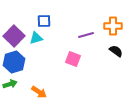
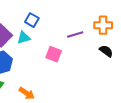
blue square: (44, 21) -> (32, 20), turned 32
pink square: (73, 59) -> (54, 54), moved

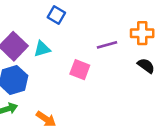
blue square: (32, 20) -> (56, 15), moved

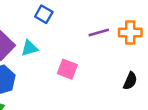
purple line: (107, 45) -> (99, 32), moved
black semicircle: (146, 66) -> (130, 81), moved, turned 78

